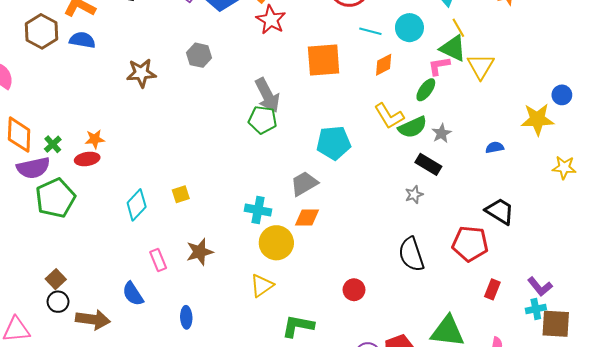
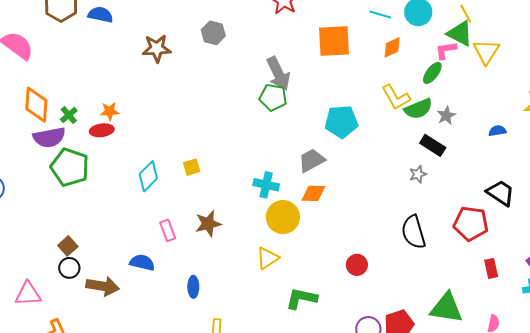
green pentagon: (55, 198) -> (70, 167), turned -30
red rectangle: (492, 289) -> (491, 268), turned -36
blue semicircle: (133, 294) -> (142, 263), turned 135

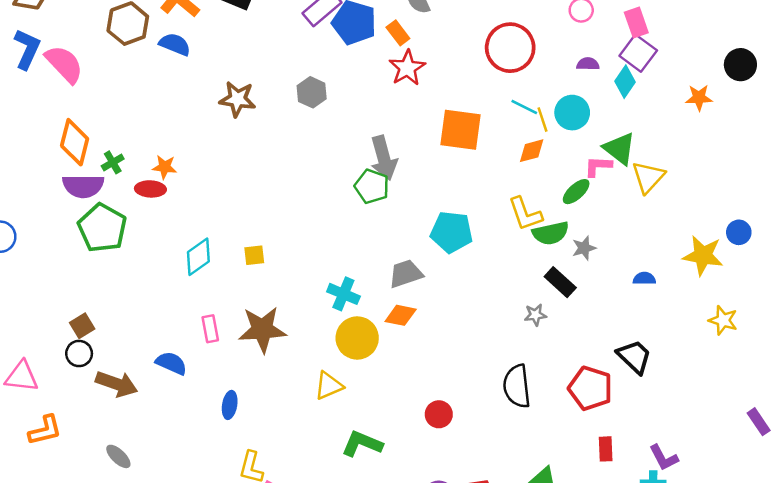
yellow line: (466, 14) -> (543, 120), moved
brown star: (208, 224) -> (262, 329), size x1.4

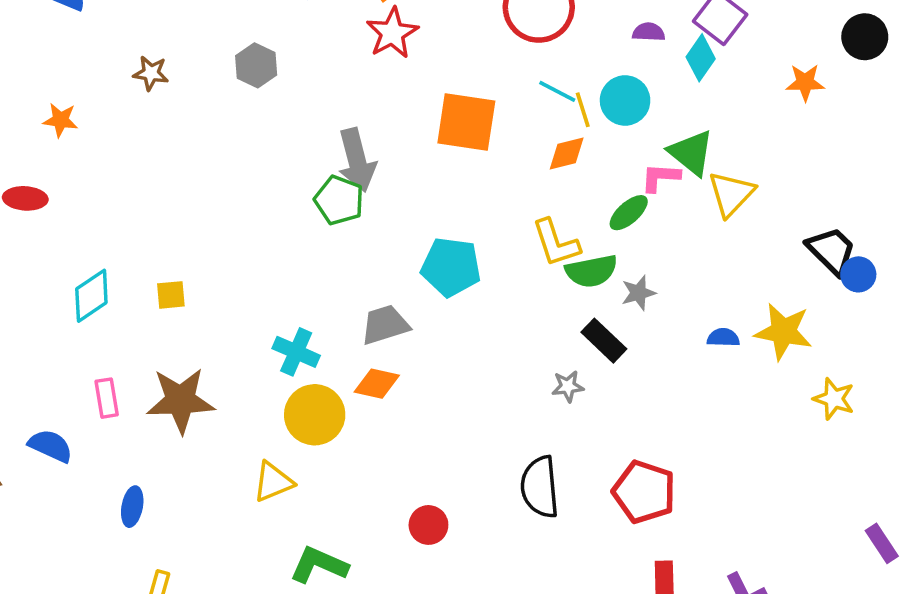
brown star: (237, 99) -> (151, 73), size x0.7
orange star: (165, 167) -> (60, 120), moved
yellow star: (703, 256) -> (783, 332), moved
black trapezoid: (634, 357) -> (831, 251), moved

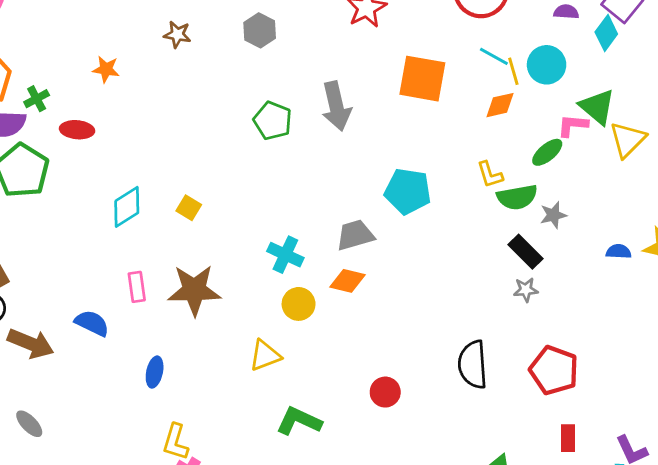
green pentagon: (339, 200) -> (273, 121), moved
yellow L-shape: (556, 243) -> (490, 175), size x0.7
yellow square: (171, 295) -> (189, 208), turned 35
gray star: (568, 386) -> (526, 290), moved
yellow circle: (315, 415) -> (299, 304), size x0.7

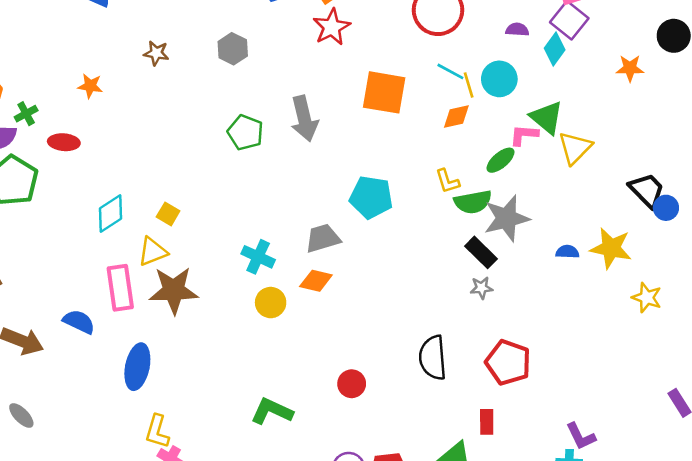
gray star: (553, 215) -> (507, 218), size x1.8
pink rectangle: (137, 287) -> (120, 288), size x1.6
yellow triangle: (265, 355) -> (153, 252), moved
blue ellipse: (155, 372) -> (137, 367), size x1.6
red rectangle: (568, 438) -> (487, 422), moved

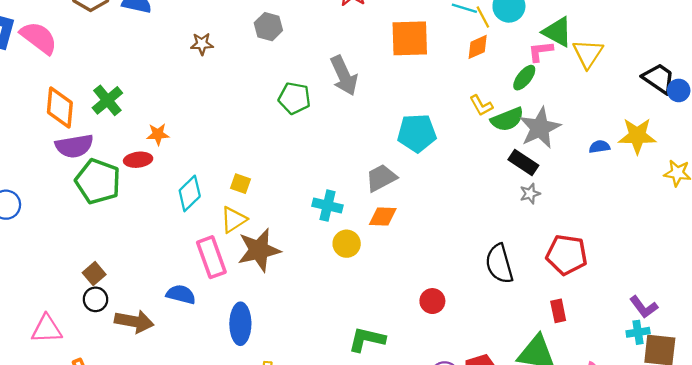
orange star: (90, 86) -> (158, 134), moved
green cross: (26, 114) -> (107, 100), moved, size x1.5
red ellipse: (64, 142) -> (138, 160), moved

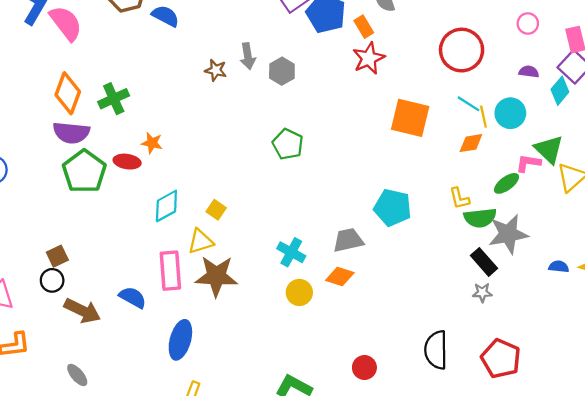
gray arrow: (344, 76) -> (248, 56), moved, size x0.7

